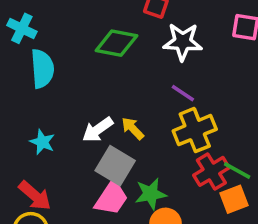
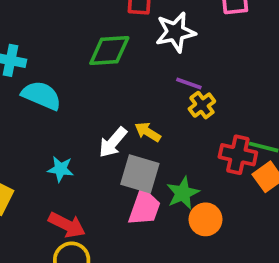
cyan semicircle: (42, 69) -> (41, 95), turned -48
yellow cross: (195, 130) -> (202, 105), moved, size x0.6
red cross: (211, 171) -> (238, 155), turned -32

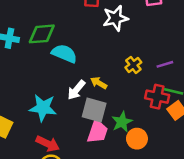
green diamond: (109, 51) -> (42, 34), moved
purple line: (189, 84) -> (165, 64), moved, turned -35
cyan semicircle: (41, 95) -> (64, 54), moved
cyan star: (61, 169) -> (43, 108), size x1.6

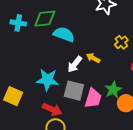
gray square: (94, 110) -> (74, 91), moved

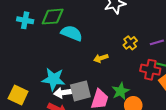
yellow arrow: (93, 58) -> (101, 58), turned -48
white arrow: (75, 64) -> (63, 93), moved, turned 42
gray square: (74, 91) -> (80, 91), turned -30

